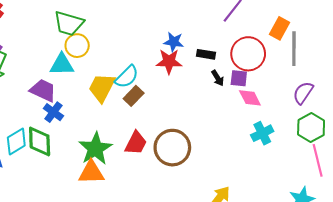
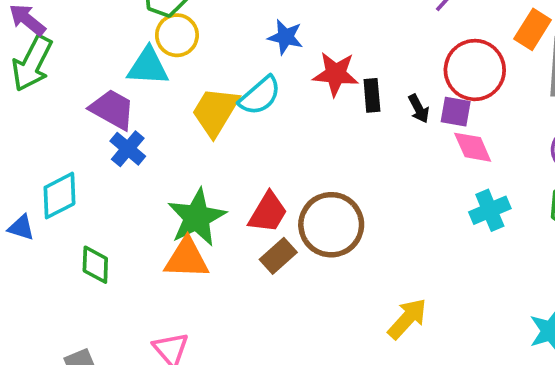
blue star: (174, 42) -> (285, 37), moved
black rectangle: (206, 54) -> (372, 95), moved, turned 72
brown rectangle: (134, 96) -> (278, 256), moved
green diamond: (40, 141) -> (95, 265), moved, size x0.7

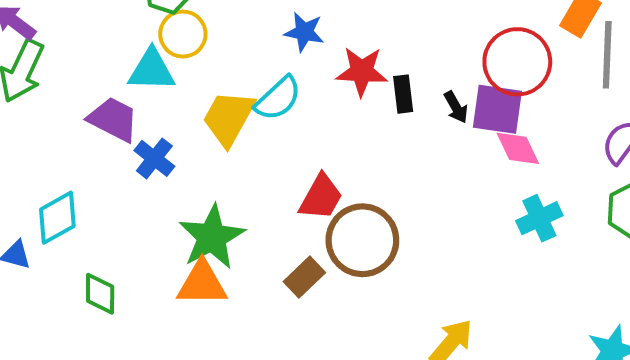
purple square: (456, 112) -> (497, 109), size x1.5
blue cross: (128, 149) -> (154, 158), moved
red trapezoid: (268, 213) -> (321, 197), moved

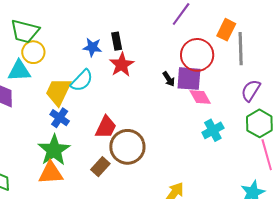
red star: (362, 71) -> (122, 65), turned -30
black rectangle: (403, 94) -> (117, 41), moved
blue cross: (154, 158) -> (60, 118), moved

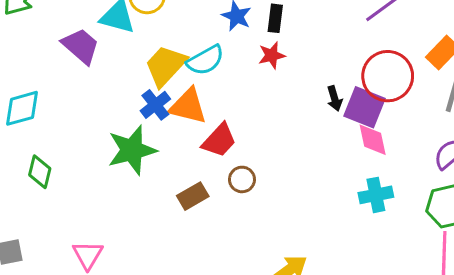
red star: (122, 65) -> (272, 55), size x0.7
brown circle: (127, 147) -> (242, 179), size x0.5
orange triangle: (51, 173) -> (188, 106), moved

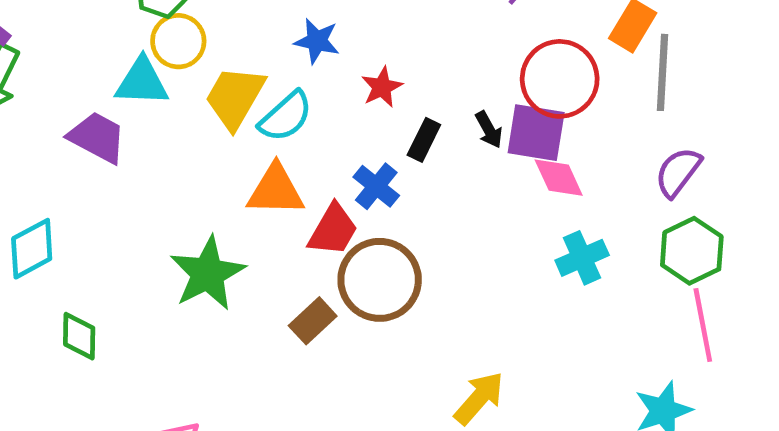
black rectangle: (275, 18) -> (424, 140), moved, turned 32
yellow trapezoid: (166, 66) -> (235, 97), moved
blue cross: (155, 105) -> (376, 186), moved
brown circle: (242, 179) -> (380, 280), size x2.0

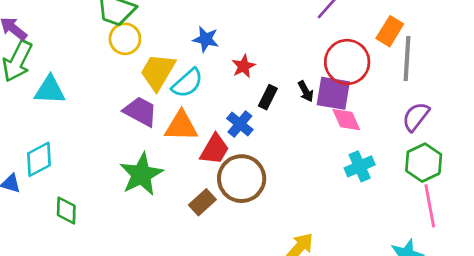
cyan triangle: (142, 82) -> (50, 90), moved
purple trapezoid: (97, 137) -> (140, 111), moved

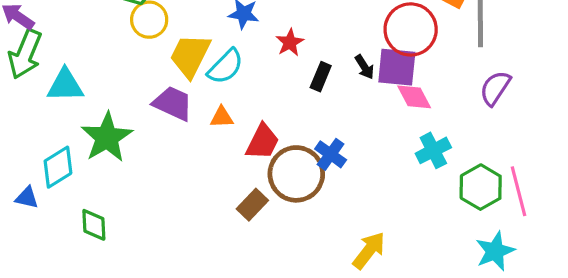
blue cross: (240, 124) -> (331, 154), moved
orange triangle: (181, 126) -> (222, 117), size x0.6
green hexagon: (424, 163) -> (481, 187), moved
green star: (141, 174) -> (107, 137), moved

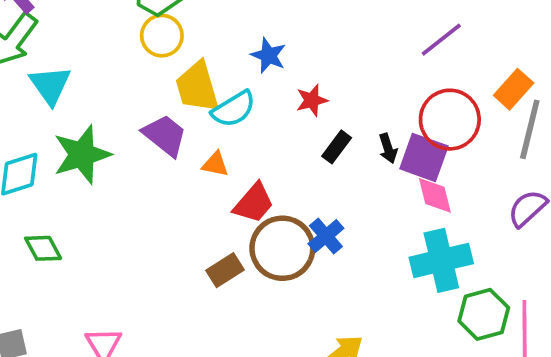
yellow trapezoid: (190, 56) -> (197, 87), turned -57
cyan triangle: (65, 85) -> (50, 85), turned 42
cyan cross: (433, 150) -> (441, 260), size x1.5
green diamond: (94, 225) -> (43, 248), turned -40

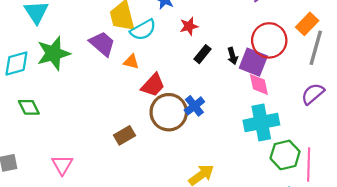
brown rectangle: (225, 270) -> (125, 135), moved

